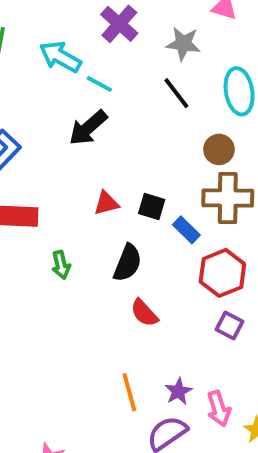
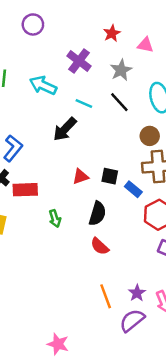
gray star: (183, 44) -> (121, 70), turned -30
cyan line: (99, 84) -> (84, 104), moved
red semicircle: (144, 313) -> (100, 246), moved

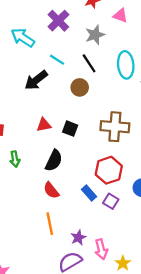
brown circle: (150, 136) -> (80, 87), moved
blue rectangle: (133, 189) -> (89, 193), moved
orange line: (106, 296) -> (50, 224), moved

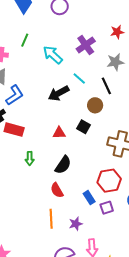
black square: (70, 129) -> (83, 127), moved
purple square: (111, 201) -> (107, 208), turned 32
purple star: (78, 238) -> (76, 224), moved

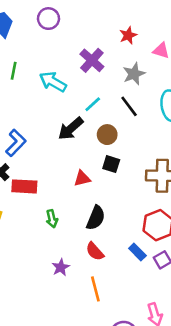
cyan line: (79, 78) -> (93, 104), turned -72
brown circle: (95, 105) -> (107, 135), moved
purple star: (76, 224) -> (61, 267), moved

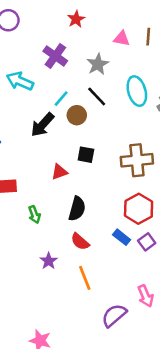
red star: (128, 35) -> (76, 19), moved
brown circle: (107, 135) -> (77, 115), moved

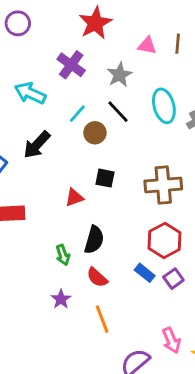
red star: (76, 19) -> (95, 23), size x1.6
black arrow: (42, 125) -> (37, 145), moved
green arrow: (34, 215) -> (63, 255), moved

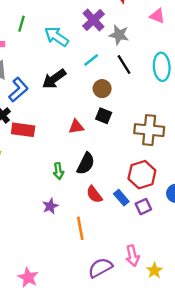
gray star: (120, 75) -> (119, 35), moved, turned 30
brown circle: (95, 133) -> (102, 89), moved
red semicircle: (97, 277) -> (94, 194), moved

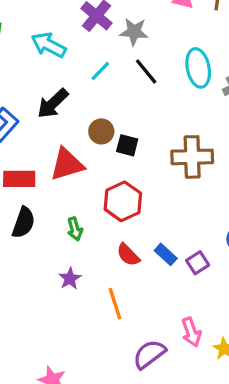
brown circle: (102, 89) -> (101, 131), moved
red triangle: (76, 127) -> (67, 164), moved, size x1.6
black semicircle: (86, 164) -> (24, 223), moved
red hexagon: (142, 175) -> (123, 201), moved

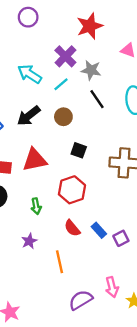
cyan line: (100, 71) -> (61, 84), moved
brown circle: (101, 131) -> (63, 117), moved

